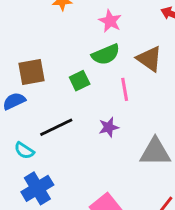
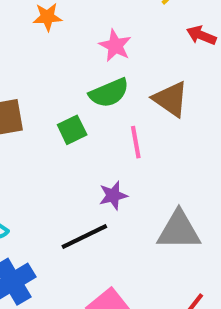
black line: (56, 127) -> (84, 237), moved

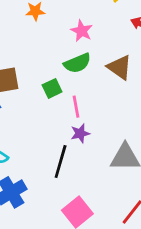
pink line: (136, 142) -> (76, 107), moved
black line: (84, 237) -> (61, 161), turned -48

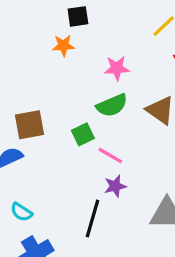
pink star: (82, 31) -> (117, 68), turned -30
pink line: (76, 107) -> (110, 155), turned -50

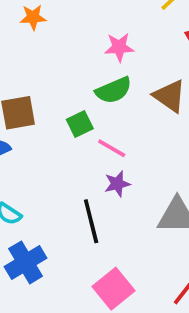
orange star: (63, 46) -> (33, 17), moved
black line: (92, 218) -> (91, 221), turned -30

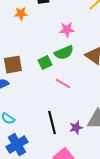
green square: (80, 124) -> (45, 63), moved
purple star: (117, 184) -> (76, 128), moved

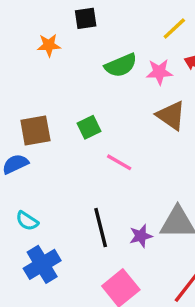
pink star: (67, 30) -> (159, 72), moved
green semicircle: (64, 53) -> (121, 65), moved

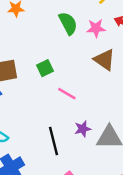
green semicircle: (121, 65) -> (68, 23), turned -95
purple star: (141, 236) -> (83, 129), moved

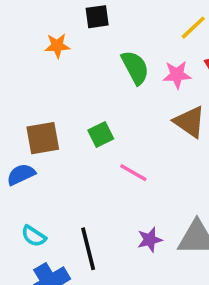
purple star: (83, 129) -> (150, 240), moved
black line: (54, 141) -> (88, 249), moved

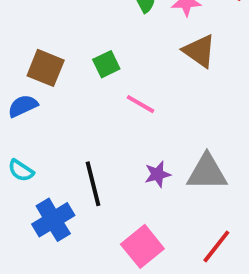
brown square: (43, 138) -> (46, 68), turned 32
cyan semicircle: (34, 236) -> (21, 170), moved

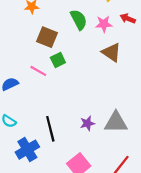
brown square: (46, 68) -> (47, 37), moved
pink line: (140, 104) -> (38, 71), moved

